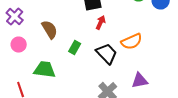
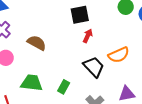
brown semicircle: (50, 30) -> (37, 43), turned -30
green rectangle: (75, 48) -> (64, 87), moved

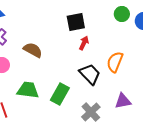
orange semicircle: (119, 55) -> (115, 62), turned 135
green rectangle: (64, 87) -> (60, 94), size x1.5

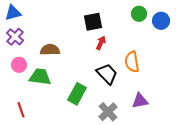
brown semicircle: (33, 50) -> (50, 50), turned -30
orange semicircle: (115, 62) -> (132, 62), turned -30
green trapezoid: (28, 90) -> (40, 77), moved

